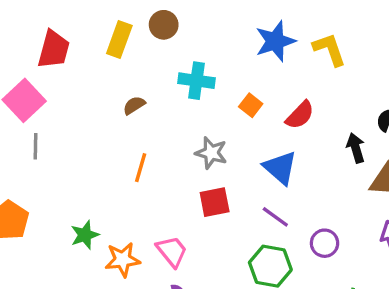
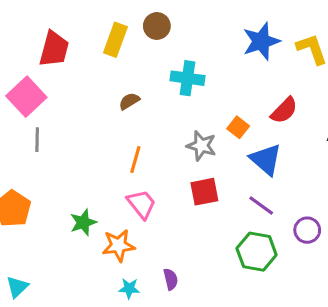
orange square: (251, 105) -> (238, 127), moved
pink trapezoid: (172, 251) -> (141, 204), moved

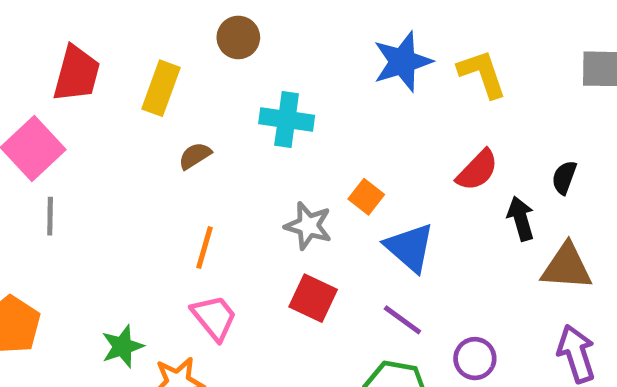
yellow rectangle: (115, 40) -> (161, 88), moved
red semicircle: (284, 110) -> (477, 170), moved
red square: (204, 192) -> (313, 298), turned 36

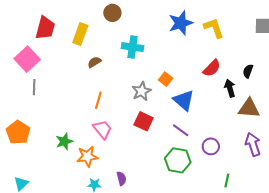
gray star: (308, 226) -> (142, 91), turned 30

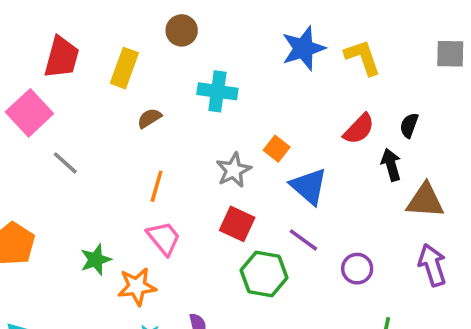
black semicircle: (248, 71) -> (409, 125), moved
gray line: (34, 87) -> (65, 163), moved, turned -49
green hexagon: (178, 160) -> (264, 274), moved

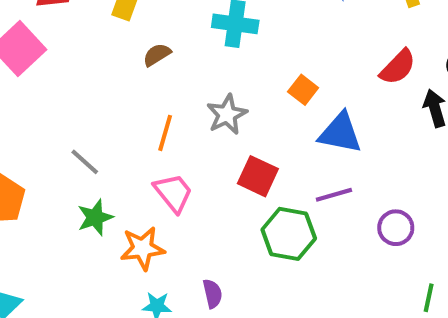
gray line: (65, 163) -> (85, 162), moved
gray star: (234, 170) -> (227, 114), moved
blue triangle: (309, 186) -> (340, 133), turned -30
purple line: (303, 240) -> (334, 195), turned -52

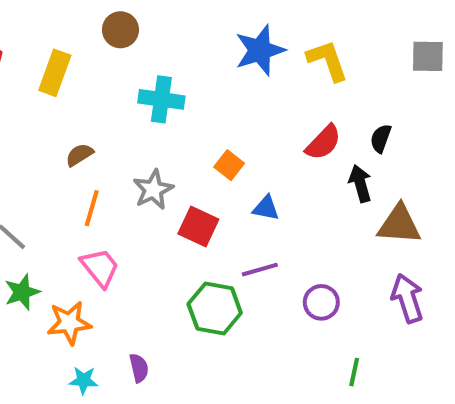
brown semicircle: (157, 55) -> (79, 155), moved
blue triangle: (340, 133) -> (266, 208), size x0.6
red square: (258, 176) -> (198, 227), moved

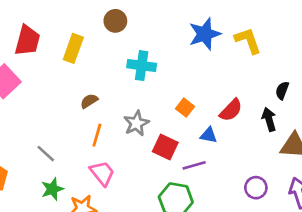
red semicircle: (323, 143) -> (231, 110), moved
purple line: (260, 270) -> (194, 165), moved
purple circle: (321, 302) -> (256, 188), moved

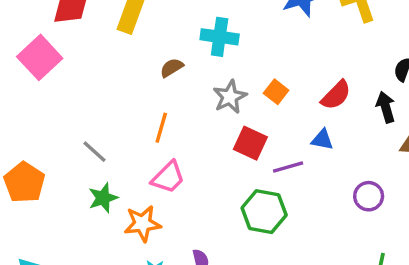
brown semicircle: (89, 101) -> (172, 68), moved
gray star: (136, 123) -> (230, 97), moved
blue triangle: (209, 135) -> (322, 140), moved
pink trapezoid: (102, 173) -> (168, 177), turned 84

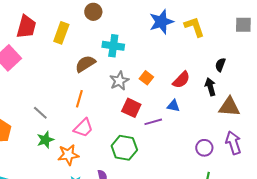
brown semicircle: (172, 68) -> (85, 64), size x1.5
purple circle: (369, 196) -> (204, 148), moved
green hexagon: (264, 212) -> (124, 148), moved

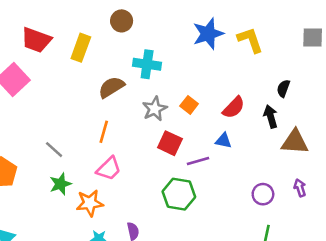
red trapezoid: (26, 27) -> (36, 40), turned 95
purple arrow: (233, 143) -> (300, 188), size x0.6
green hexagon: (124, 148) -> (179, 194), moved

